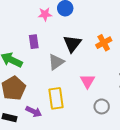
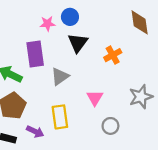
purple rectangle: (34, 42) -> (35, 54), size x1.6
black triangle: (72, 44) -> (78, 43), moved

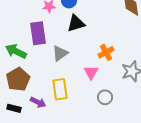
black triangle: (78, 43) -> (76, 23), turned 36
orange cross: (113, 55) -> (106, 52), moved

